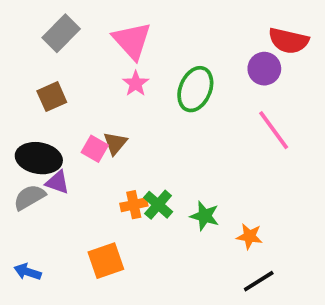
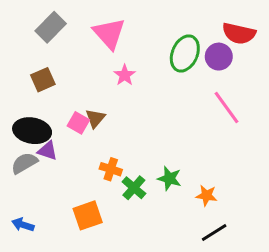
pink star: (136, 84) -> (125, 75), moved
green ellipse: (195, 89) -> (185, 53), moved
orange cross: (134, 205) -> (111, 169), turned 30
green cross: (158, 205) -> (134, 188), moved

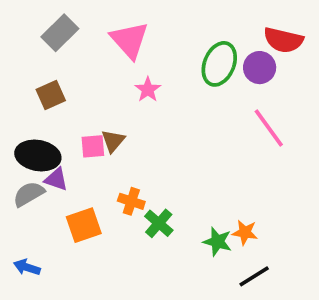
pink square: (78, 123) -> (93, 146), turned -35
green star: (169, 178) -> (217, 242), moved
orange square: (88, 215) -> (84, 225), moved

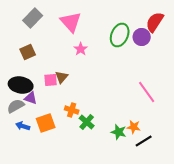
red semicircle: (283, 40) -> (155, 22), turned 110
pink line: (269, 128) -> (147, 92), moved
blue arrow: (27, 267) -> (23, 126), moved
black line: (254, 276) -> (144, 141), moved

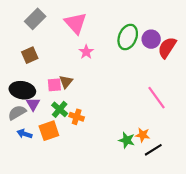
red semicircle: (155, 22) -> (167, 48), moved
purple triangle: (31, 98) -> (33, 104), turned 40
green cross: (87, 122) -> (60, 109), moved

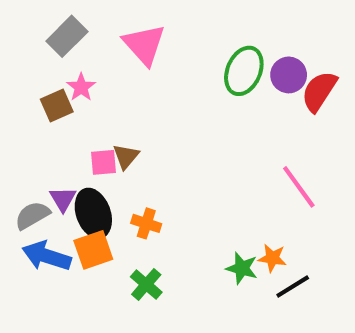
pink star: (86, 52) -> (81, 87), moved
black ellipse: (22, 90) -> (93, 213), moved, turned 60
green cross: (60, 109) -> (146, 284), moved
blue arrow: (24, 134) -> (47, 256), size x1.6

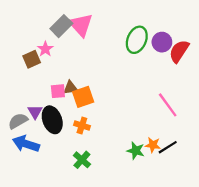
gray rectangle: (67, 36) -> (61, 26), moved
brown triangle: (126, 156) -> (70, 88), turned 42
orange square: (93, 250) -> (83, 97), moved
black line: (293, 287) -> (168, 147), moved

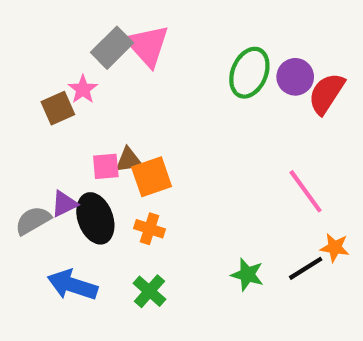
purple triangle: (35, 112) -> (64, 204), turned 35
blue arrow: (26, 144) -> (72, 285), moved
orange star: (153, 145) -> (335, 248), moved

